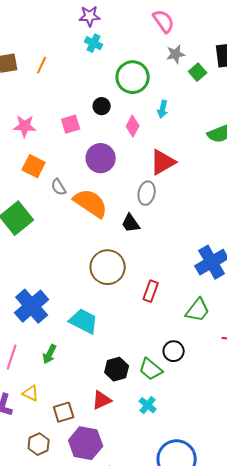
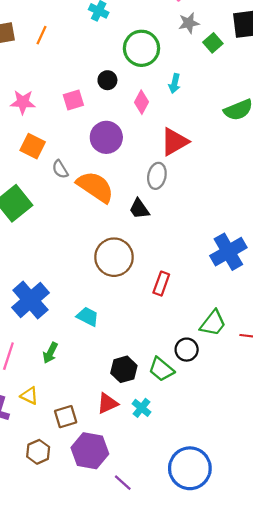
green trapezoid: (198, 310) -> (213, 323), moved
cyan trapezoid: (84, 321) -> (88, 317), size x0.7
cyan cross: (148, 405) -> (141, 408), moved

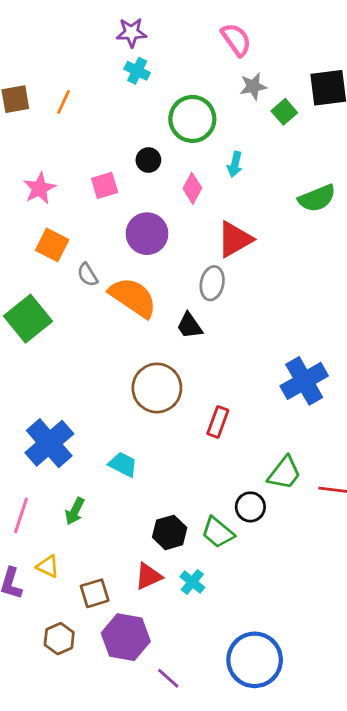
pink star: (23, 102) -> (39, 188), turned -30

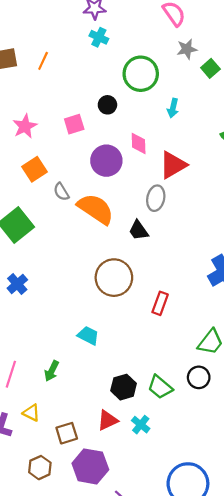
pink diamond: (192, 188) -> (139, 143), moved, turned -30
orange square: (52, 245) -> (34, 169), turned 30
blue cross: (49, 443) -> (17, 284), moved, size x0.6
black circle: (250, 507) -> (199, 377), moved

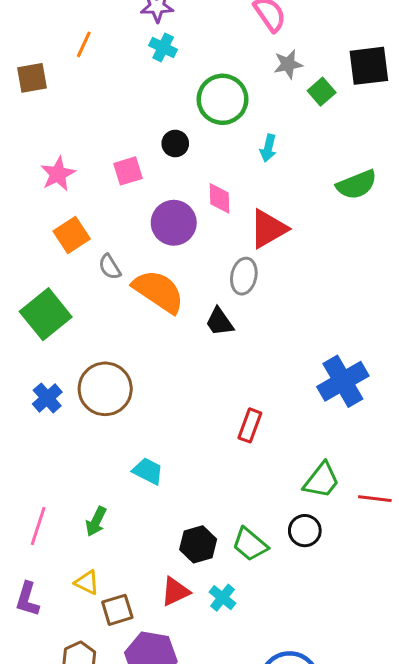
orange line: (43, 61) -> (84, 44), moved
brown circle: (114, 278) -> (105, 389), moved
yellow triangle: (31, 413) -> (87, 582), moved

